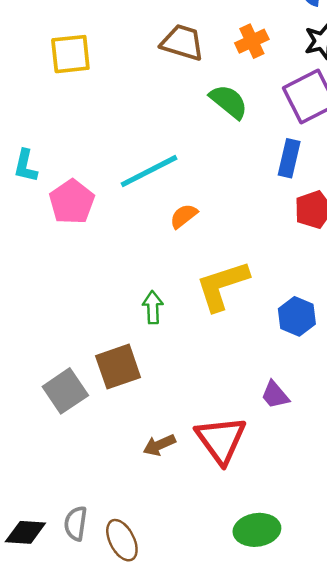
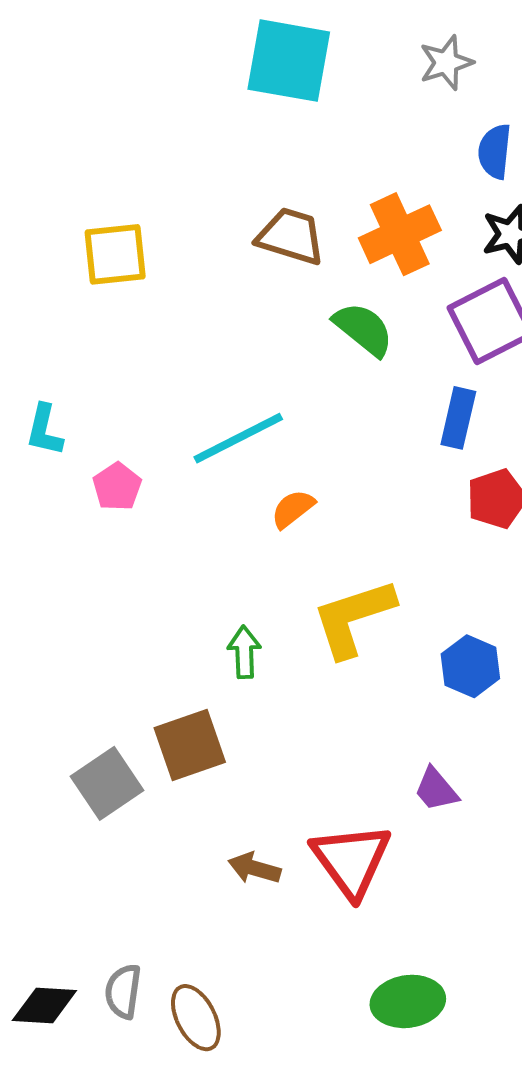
orange cross: (252, 41) -> (400, 234), size x1.5
pink pentagon: (72, 202) -> (117, 487), size x0.7
brown arrow: (159, 445) -> (254, 868), turned 40

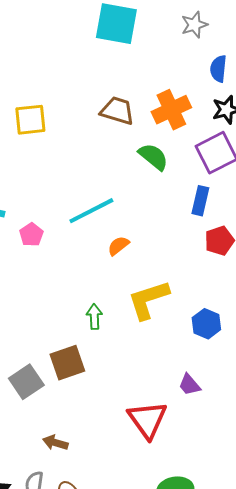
brown arrow: (254, 868) -> (55, 443), moved

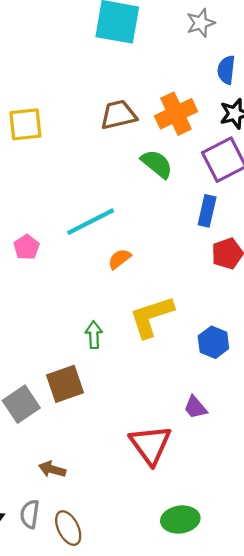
brown trapezoid: (117, 111) -> (118, 115), turned -30

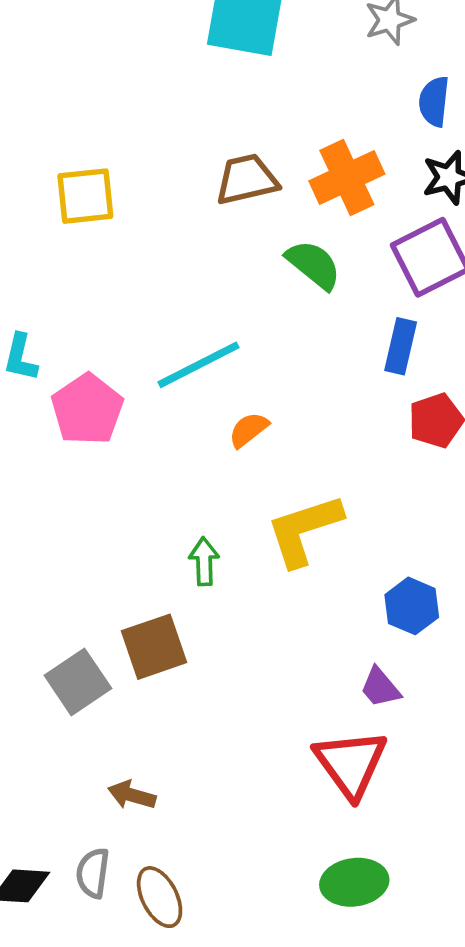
pink pentagon: (27, 247) -> (87, 409), size x1.6
blue hexagon: (213, 342) -> (412, 606), moved
red triangle: (150, 445) -> (351, 764), moved

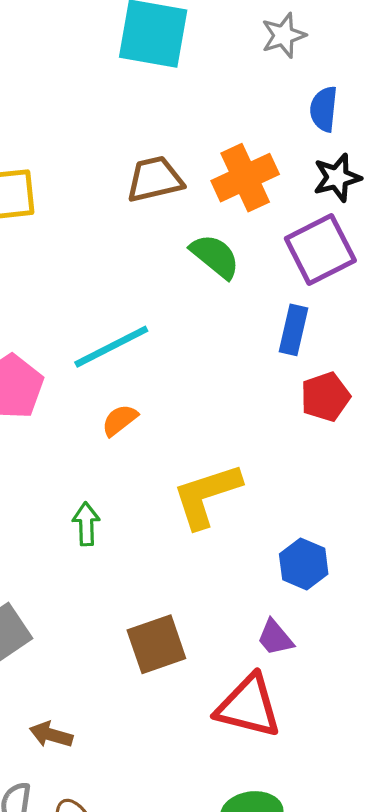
orange semicircle: (249, 430) -> (120, 420), moved
green arrow: (204, 561) -> (86, 524), moved
brown square: (154, 647) -> (156, 644), moved
red triangle: (351, 764) -> (248, 706), turned -40

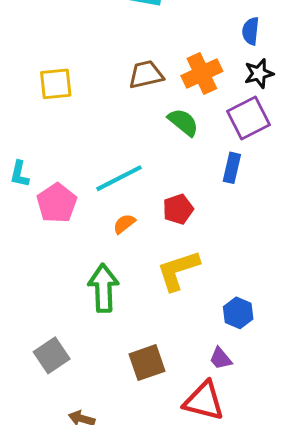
red pentagon: (325, 397) -> (178, 209), moved
green arrow: (86, 524) -> (103, 288), size x1.8

